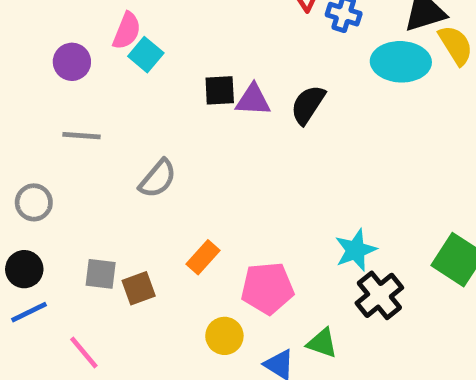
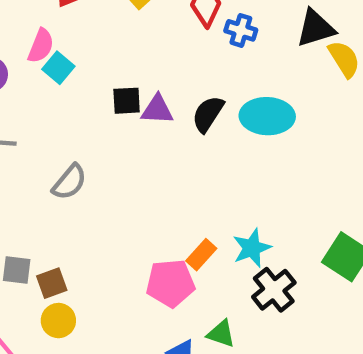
cyan ellipse: (401, 62) -> (267, 116), moved
orange rectangle: (203, 257) -> (201, 255), moved
yellow circle: (224, 336) -> (58, 321), moved

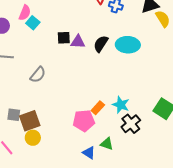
cyan star: (252, 248) -> (121, 105), turned -30
brown square: (52, 283) -> (30, 121), size x1.5

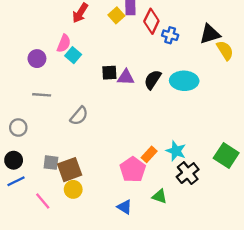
pink pentagon: (84, 121) -> (133, 170), turned -30
blue triangle: (89, 153) -> (125, 207), moved

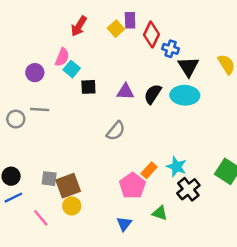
black triangle: (210, 34) -> (188, 67), moved, turned -45
black square: (109, 73) -> (88, 87), moved
gray semicircle: (79, 116) -> (116, 131), moved
gray circle: (18, 127) -> (16, 119), moved
blue triangle: (125, 207) -> (124, 224), turned 35

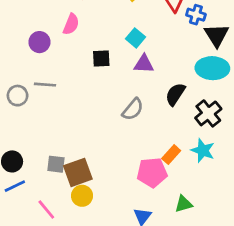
cyan square: (72, 69) -> (136, 38), moved
black semicircle: (153, 94) -> (175, 94), moved
pink pentagon: (132, 186) -> (152, 172), turned 30
black cross: (188, 189) -> (208, 113), moved
green triangle: (160, 213) -> (184, 204), turned -35

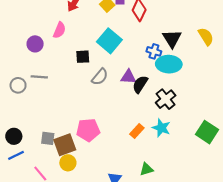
blue cross: (196, 15) -> (154, 51), moved
cyan square: (136, 38) -> (109, 41), size x1.6
purple triangle: (144, 64) -> (128, 77), moved
gray semicircle: (133, 109) -> (100, 77), moved
pink pentagon: (152, 172) -> (88, 130), moved

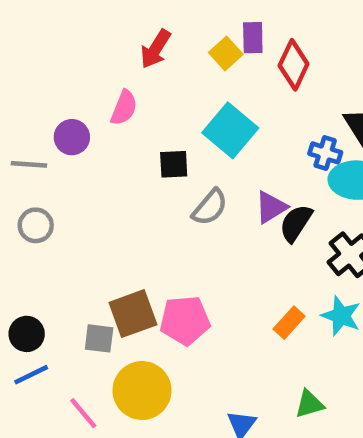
gray line: (39, 77) -> (29, 164), moved
purple triangle: (128, 77) -> (271, 207), turned -35
brown square: (65, 145) -> (133, 314), moved
yellow circle: (68, 163) -> (142, 390), size x1.6

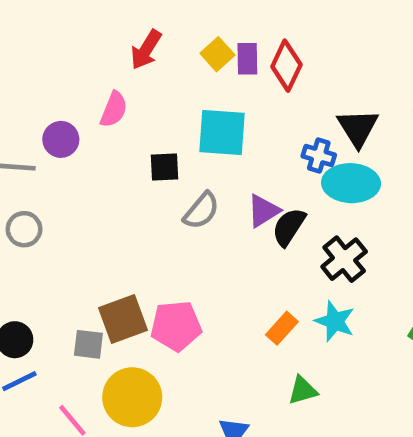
purple rectangle: (253, 38) -> (247, 59), moved
cyan square: (230, 130) -> (222, 132), turned -36
green triangle: (309, 404) -> (303, 390), moved

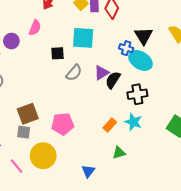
cyan ellipse: (351, 183) -> (140, 60), turned 30
black cross: (344, 259) -> (137, 94), turned 30
brown square: (123, 319) -> (28, 114), moved

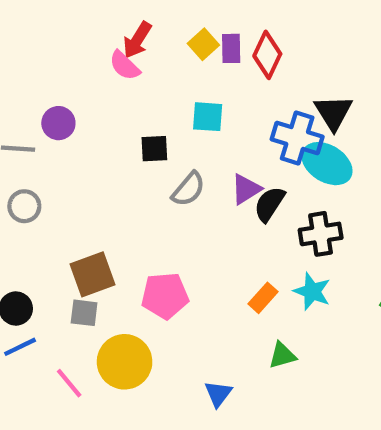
pink semicircle: (35, 28) -> (125, 66), moved, turned 112
cyan square: (83, 38) -> (208, 117), size x0.7
blue cross: (126, 48) -> (297, 138), size x1.6

